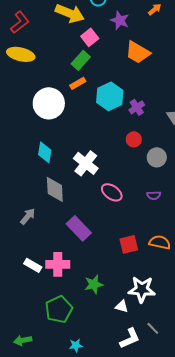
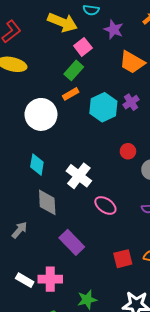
purple cross: (137, 107) -> (131, 102), moved

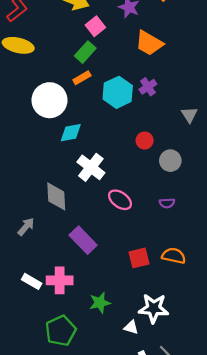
cyan diamond: (37, 165) -> (71, 133), moved, turned 70

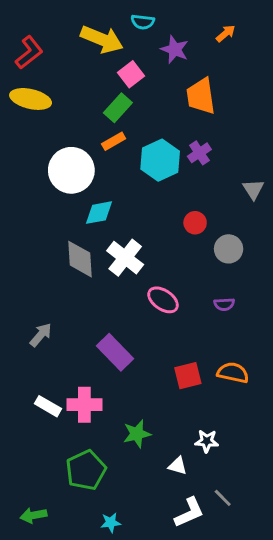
orange trapezoid: (149, 43) -> (201, 96), turned 52
gray diamond: (56, 196) -> (80, 259), moved
white star: (154, 308) -> (207, 441), size x0.6

